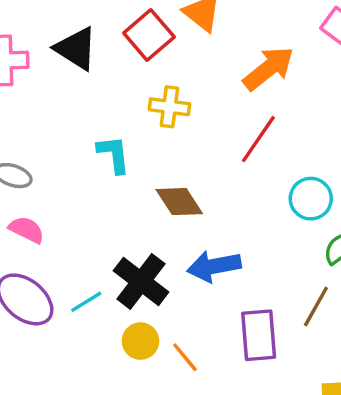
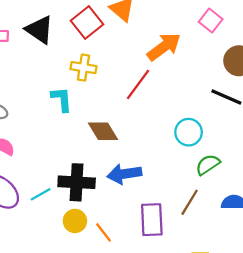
yellow cross: (169, 107) -> (83, 68), moved
red line: (258, 139) -> (138, 85), moved
black cross: (141, 281) -> (77, 182), turned -36

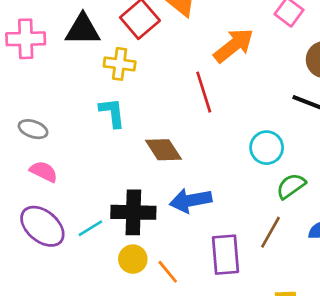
black triangle: (39, 30) -> (83, 30), turned -32
yellow cross: (83, 68) -> (120, 64), moved
red line: (138, 85) -> (204, 92), turned -52

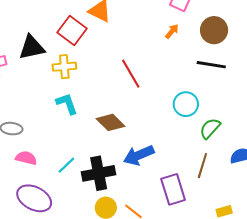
orange arrow: (234, 45) -> (172, 31), moved, size x0.5
cyan line: (90, 228) -> (66, 165), moved

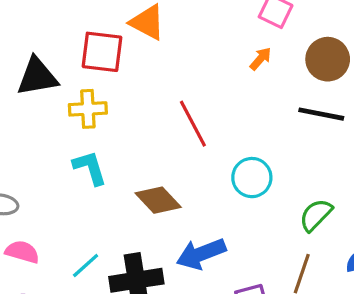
red square: (72, 30) -> (102, 52), turned -32
cyan circle: (186, 104) -> (252, 178), moved

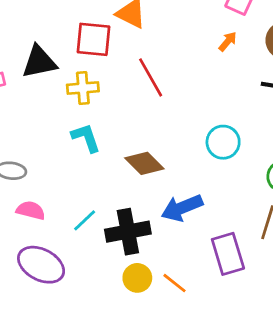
red line: (193, 124) -> (151, 77), moved

